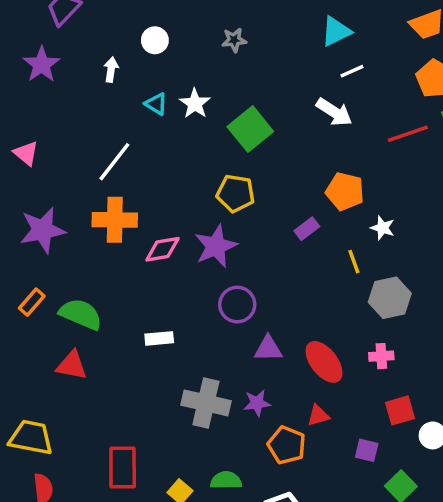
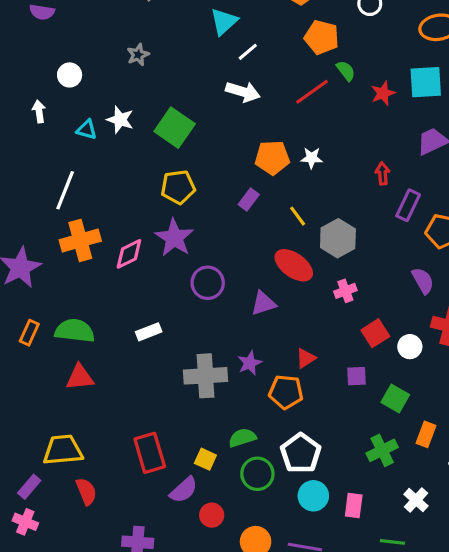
white star: (383, 228) -> (312, 158), moved
purple triangle: (268, 349) -> (263, 303), moved
red ellipse: (324, 362) -> (294, 265), moved

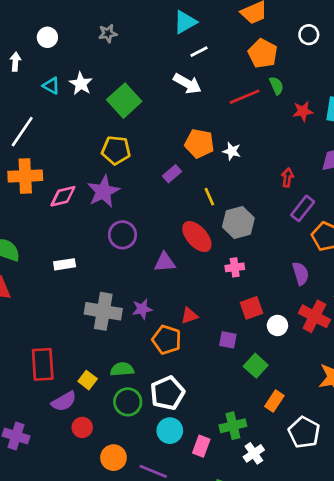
green cross: (382, 450) -> (233, 426), moved

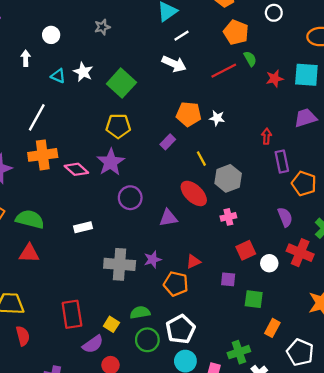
pink diamond: (63, 196) -> (76, 169), turned 60
purple rectangle: (303, 208) -> (282, 161), turned -45
green square: (256, 366) -> (254, 299), turned -30

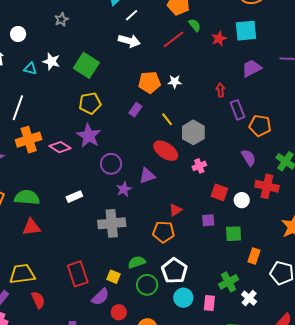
red square: (246, 250) -> (219, 192), turned -36
purple star: (153, 259) -> (124, 189), moved

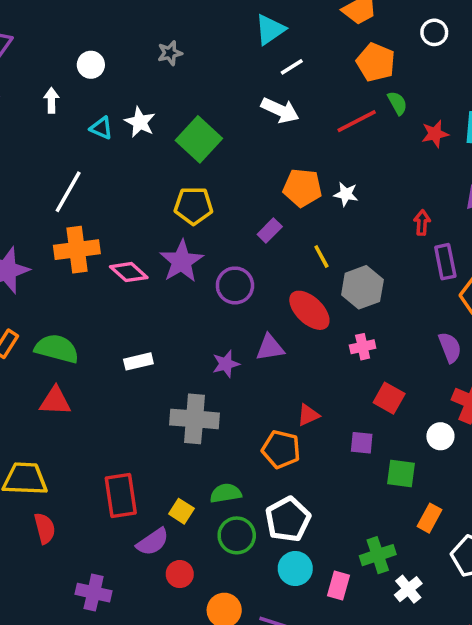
purple circle: (111, 164) -> (235, 285), moved
white circle: (242, 200) -> (440, 436), moved

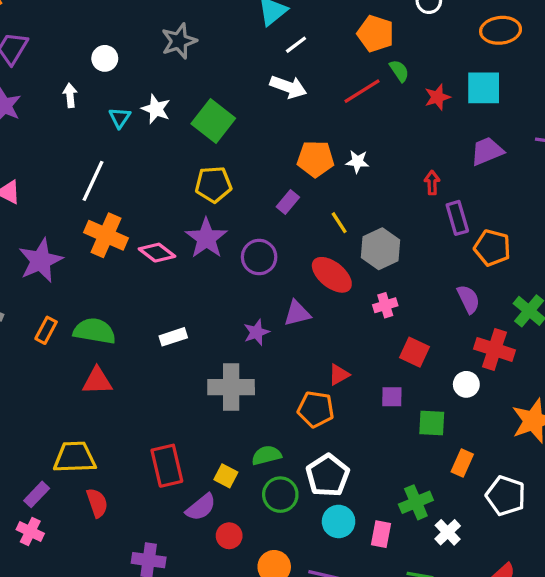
gray star: (170, 53) -> (179, 41), size x1.5
cyan triangle: (101, 128) -> (120, 118), turned 45
orange cross: (77, 250) -> (106, 235), turned 36

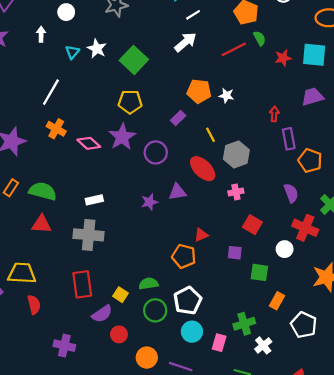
white arrow: (288, 87) -> (185, 42), turned -65
orange cross: (106, 235) -> (56, 129), size x0.7
gray cross: (231, 387) -> (89, 235), moved

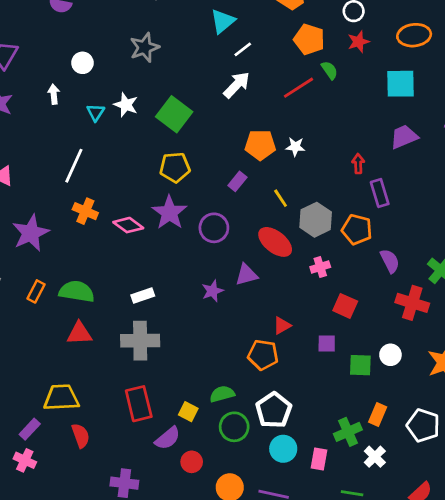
red star: (283, 58) -> (358, 42), moved
orange pentagon: (310, 161) -> (357, 230), moved
white circle: (285, 249) -> (390, 355), moved
orange rectangle: (277, 301) -> (378, 414), moved

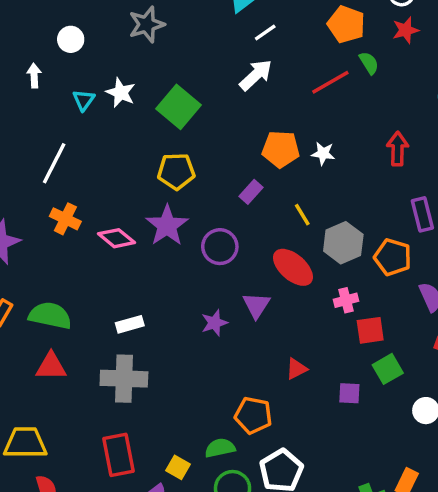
red arrow: (358, 164) -> (398, 149), moved, size x1.4
purple triangle: (246, 275) -> (256, 305), turned -45
red square: (345, 306) -> (370, 330), moved, turned -35
orange pentagon: (263, 355) -> (253, 415), moved
green square: (360, 365) -> (388, 369), moved, turned -35

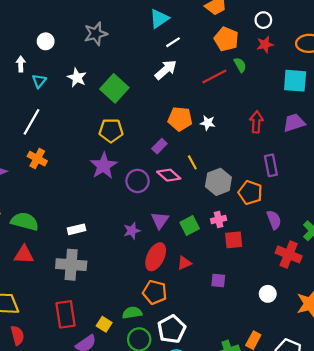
cyan triangle: (84, 100) -> (39, 81), moved
pink diamond: (116, 238) -> (169, 175), moved
red ellipse: (293, 267) -> (156, 257), moved, turned 72
green square: (388, 369) -> (190, 225), moved

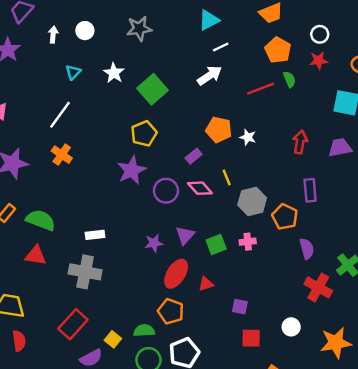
white arrow: (21, 64) -> (53, 35), moved
yellow pentagon: (111, 130) -> (144, 134), turned -30
red square: (234, 240) -> (251, 338), moved
red rectangle: (66, 314) -> (73, 324), turned 44

